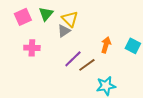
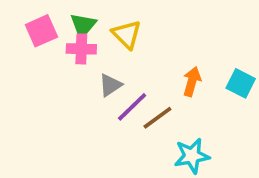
gray triangle: (64, 31) -> (110, 85), moved
pink cross: (32, 48) -> (81, 49), moved

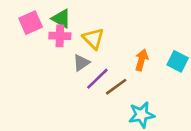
green triangle: (83, 25) -> (61, 19), turned -40
yellow triangle: (127, 34) -> (93, 39), moved

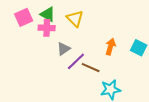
yellow triangle: (93, 39) -> (75, 18), moved
brown line: (116, 87) -> (91, 68), turned 60

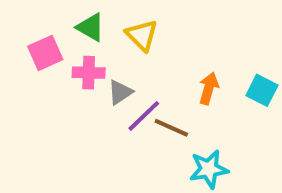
pink square: (24, 17) -> (45, 53), moved
pink cross: (47, 28) -> (89, 73), moved

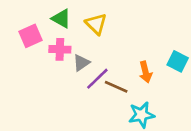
orange arrow: (209, 88) -> (146, 72), moved, turned 150

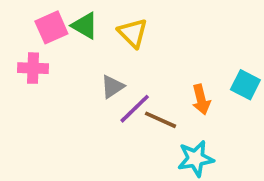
pink square: (31, 36) -> (51, 27), moved
pink cross: (60, 49) -> (33, 68), moved

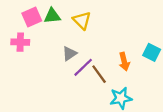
green triangle: (85, 26) -> (52, 16), turned -36
brown line: (160, 120) -> (99, 74), turned 30

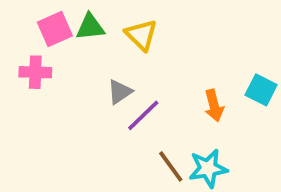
brown line: (99, 74) -> (171, 166), moved

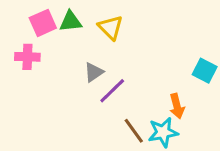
orange arrow: (214, 106) -> (177, 106), moved

